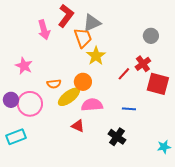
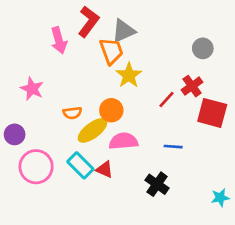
pink circle: (30, 104) -> (36, 167), moved
cyan rectangle: (16, 137) -> (80, 165), moved, turned 66

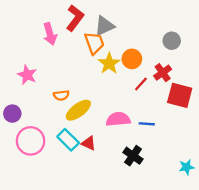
orange circle: (111, 110) -> (132, 59), moved
pink semicircle: (123, 141) -> (118, 119), moved

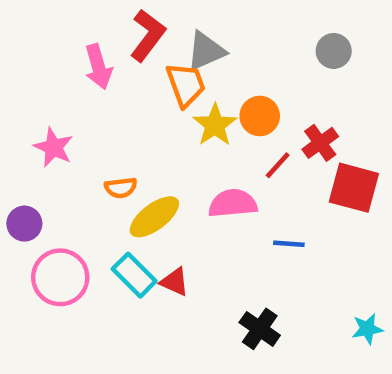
gray circle: (172, 41) -> (334, 51), moved
pink semicircle: (118, 119) -> (233, 203), moved
black cross: (133, 156) -> (260, 329), moved

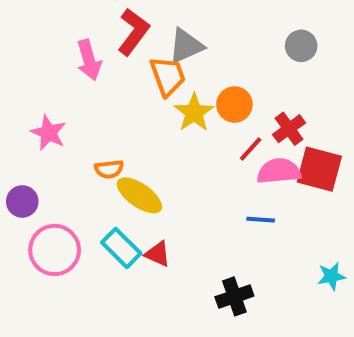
pink semicircle: (233, 203) -> (279, 171), moved
yellow ellipse: (154, 217) -> (139, 195), turned 72
black cross: (260, 329) -> (234, 296), turned 36
cyan star: (367, 329) -> (331, 276), moved

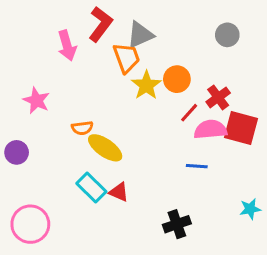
pink circle: (55, 250) -> (30, 224), moved

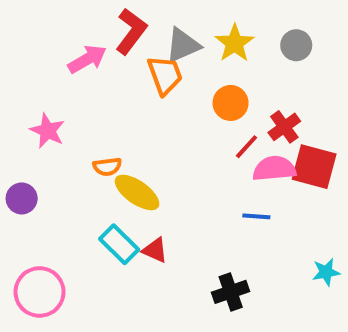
pink arrow: (67, 46) -> (87, 59), turned -104
yellow star: (146, 85) -> (235, 43), moved

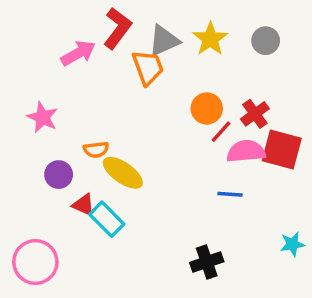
orange circle: (231, 103) -> (207, 108), moved
purple circle: (22, 198) -> (59, 175), moved
red triangle: (155, 250) -> (84, 205), moved

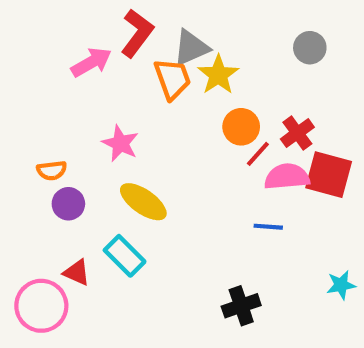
yellow star: (210, 39) -> (218, 75), moved
pink star: (43, 117) -> (120, 143), moved
orange semicircle: (96, 150) -> (52, 170), moved
red triangle: (84, 205) -> (77, 272), moved

